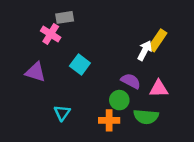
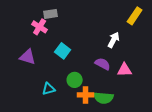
yellow rectangle: (157, 40) -> (135, 16), moved
green circle: (119, 100) -> (75, 80), moved
cyan triangle: (62, 113) -> (49, 89), turned 40
green semicircle: (146, 117) -> (104, 98), moved

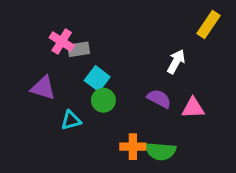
gray rectangle: (51, 14) -> (79, 49), moved
green circle: (75, 80) -> (103, 100), moved
cyan triangle: (49, 89) -> (71, 120), moved

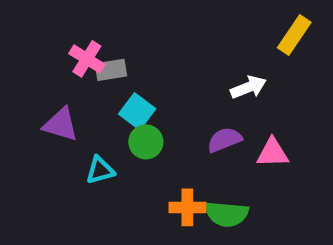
white arrow: (176, 62) -> (248, 87), turned 40
purple semicircle: (159, 99) -> (224, 140), turned -50

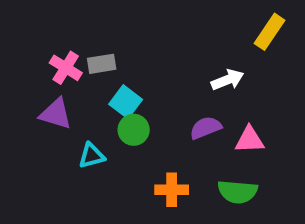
pink cross: (87, 59) -> (66, 68), moved
green semicircle: (227, 214) -> (238, 192), moved

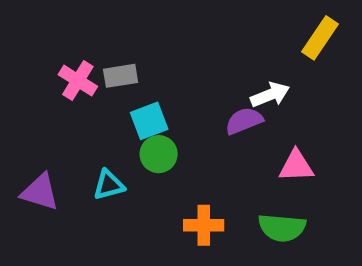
cyan square: (126, 102) -> (149, 121), turned 32
purple triangle: (56, 114) -> (40, 192), moved
purple semicircle: (206, 128) -> (244, 121), moved

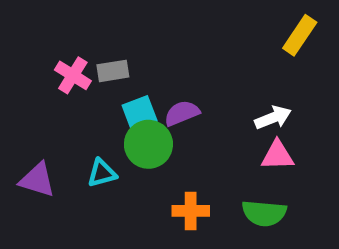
white arrow: (270, 95) -> (273, 118), moved
purple semicircle: (244, 121) -> (182, 113), moved
green circle: (159, 154) -> (148, 144), size x1.4

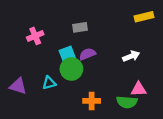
yellow rectangle: (300, 35) -> (144, 17), turned 42
gray rectangle: (113, 71) -> (80, 27), moved
pink cross: (73, 75) -> (35, 36), turned 35
pink triangle: (277, 155) -> (139, 89), moved

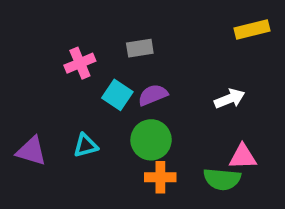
pink cross: (35, 36) -> (80, 63), moved
cyan square: (67, 54) -> (117, 95), turned -35
green circle: (71, 69) -> (151, 140), moved

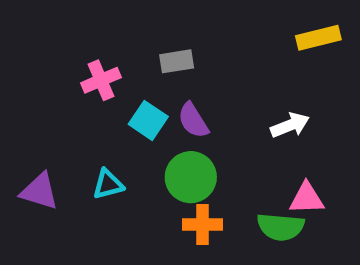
purple semicircle: (153, 95) -> (193, 120), turned -100

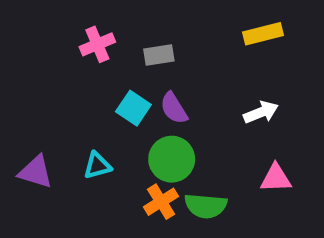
yellow rectangle: (318, 38) -> (263, 34), moved
pink cross: (101, 80) -> (97, 44), moved
orange cross: (203, 224) -> (161, 202), moved, turned -32
green semicircle: (281, 227) -> (206, 206), moved

